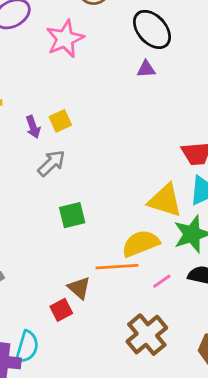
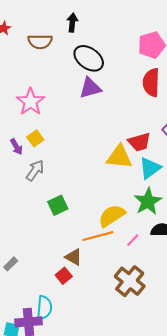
pink star: (65, 39) -> (31, 102), moved
purple triangle: (146, 69) -> (90, 88), size x1.6
yellow triangle: (165, 200) -> (119, 157), moved

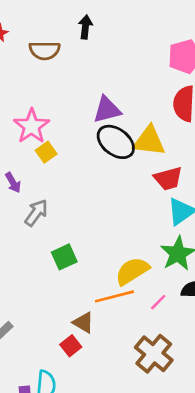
black ellipse: (89, 58) -> (116, 142), moved
yellow square: (35, 138) -> (46, 152), moved
yellow triangle: (119, 157) -> (149, 141), moved

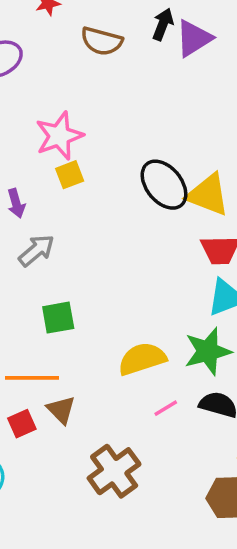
purple triangle: (107, 110) -> (194, 38), moved, turned -32
orange line: (114, 296) -> (32, 378), moved
red square: (71, 346) -> (22, 424), moved
brown cross: (154, 354) -> (114, 471), moved

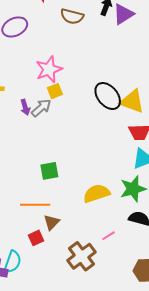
gray arrow: (36, 250) -> (41, 108), moved
pink line: (166, 408) -> (109, 236), moved
brown triangle: (61, 410) -> (52, 222), turned 30
red square: (22, 424) -> (36, 238), moved

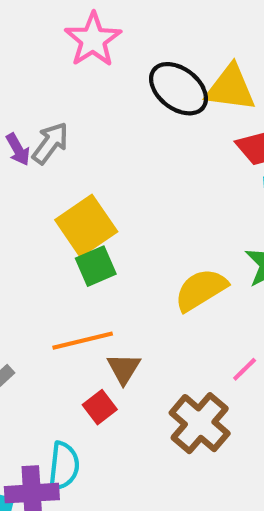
pink star: (49, 69) -> (93, 40), moved
yellow square: (55, 91) -> (86, 226), moved, size x1.8

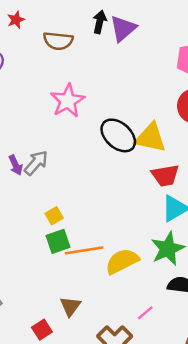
yellow square: (86, 226) -> (54, 216), size x0.5
orange line: (83, 341) -> (84, 250), moved
red square: (100, 407) -> (42, 330), moved

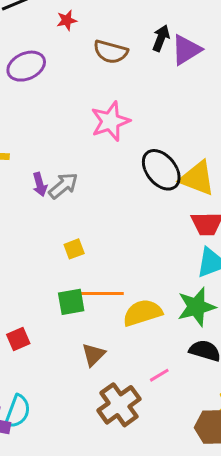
green square: (58, 241) -> (71, 302), moved
brown triangle: (70, 306) -> (93, 355), moved
red square: (42, 330) -> (18, 339), moved

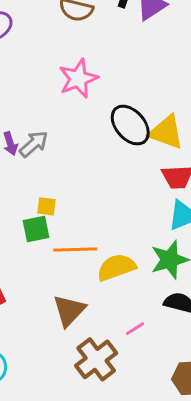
yellow square: (74, 249) -> (46, 206), turned 30
green square: (71, 302) -> (36, 229), moved
brown triangle: (93, 355) -> (69, 310), size x1.4

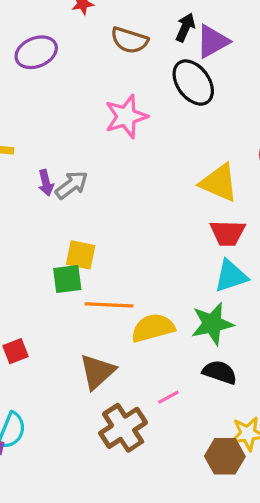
black ellipse: (130, 125) -> (193, 83), moved
yellow square: (46, 206) -> (81, 255), size x1.4

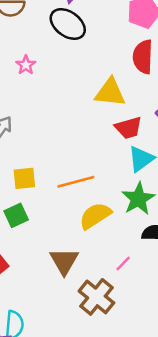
pink star: (126, 116) -> (26, 65), size x0.6
green square: (67, 279) -> (16, 215), moved
orange line: (109, 305) -> (76, 182), moved

